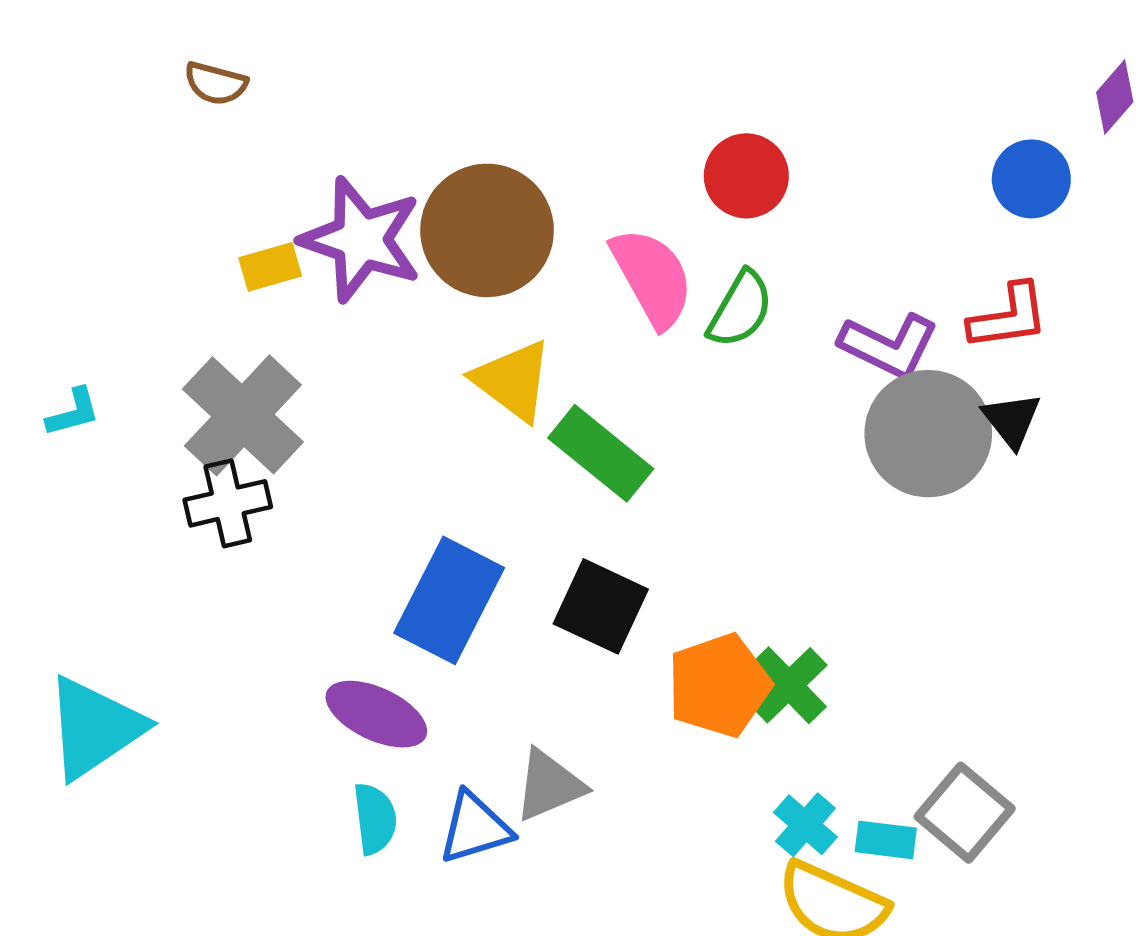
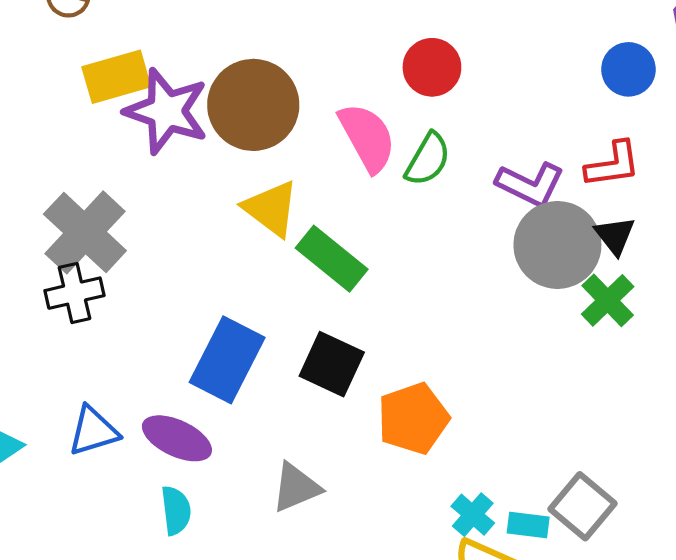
yellow rectangle: (270, 267) -> (116, 77), moved, size x1.6
green cross: (789, 685) -> (608, 300), moved
blue triangle: (475, 828) -> (93, 431), moved

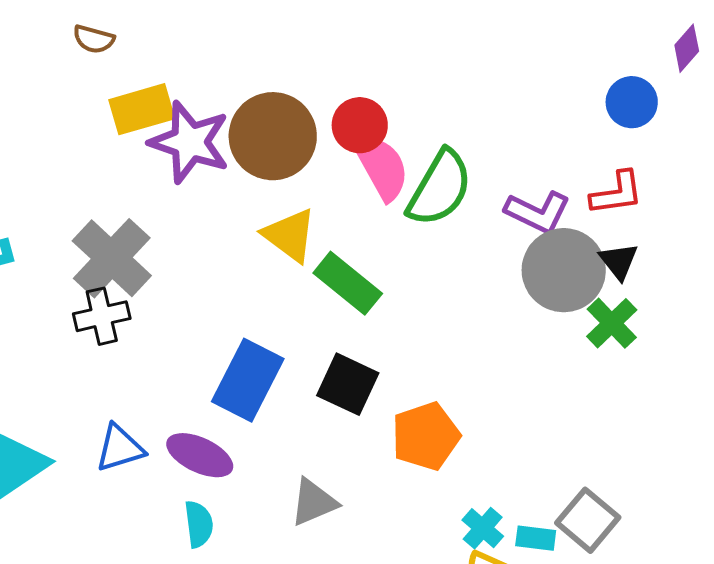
red circle: (432, 67) -> (360, 125), moved
green semicircle: (428, 159) -> (440, 188), size x1.5

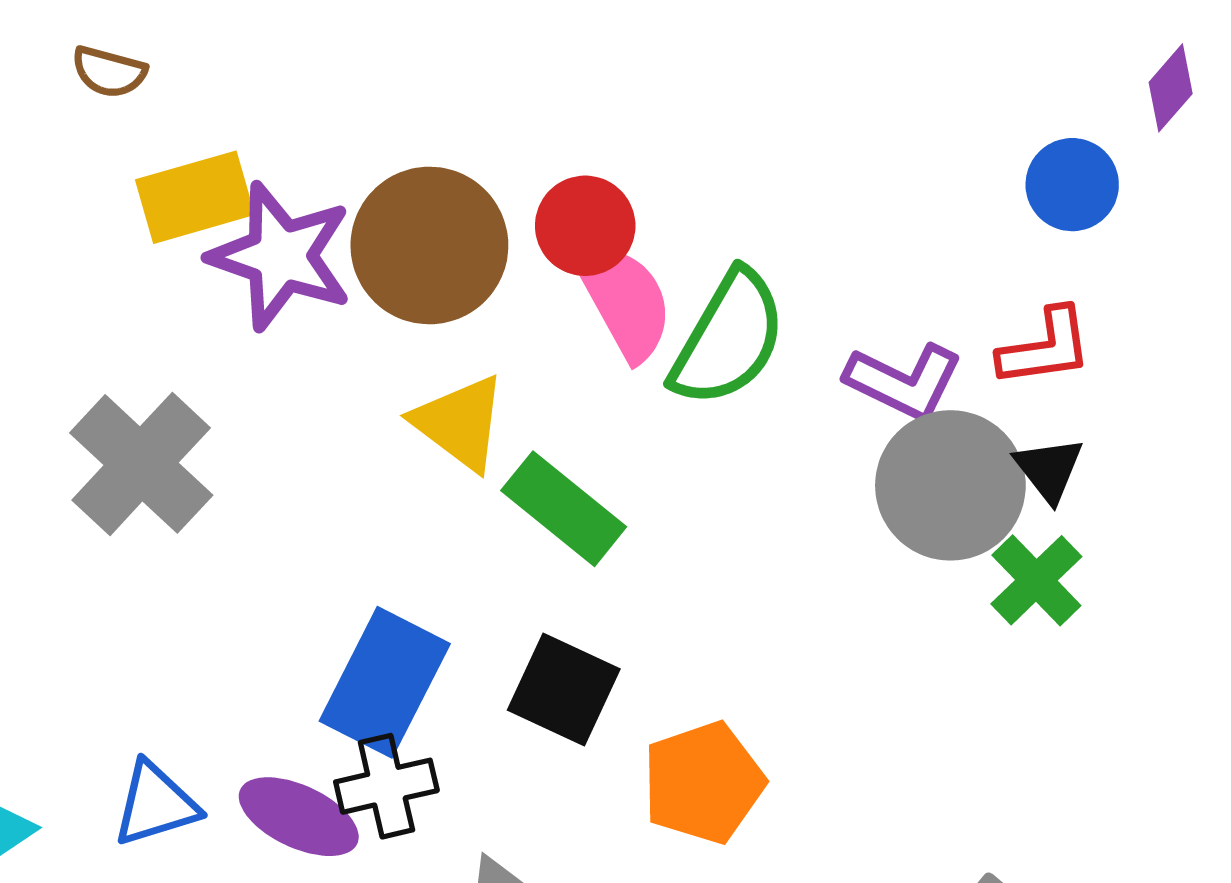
black cross: (102, 316) -> (386, 786), moved

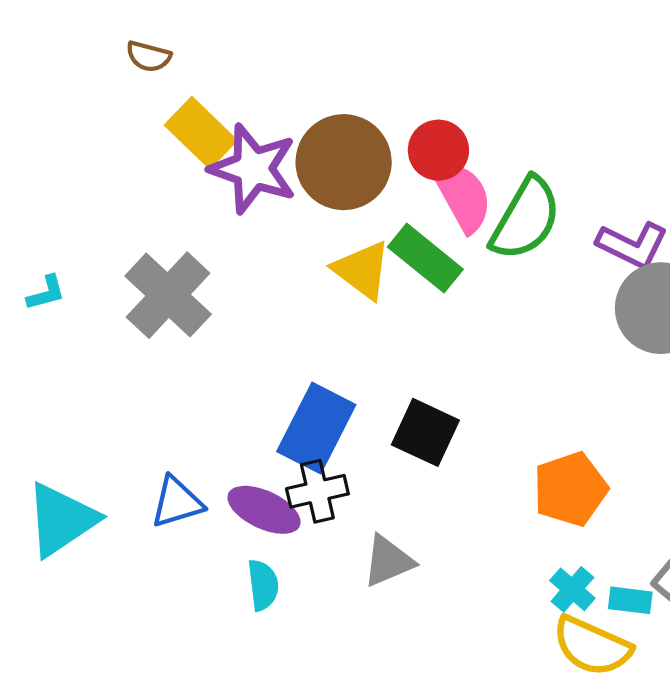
yellow rectangle: (195, 197) -> (201, 133), turned 60
green rectangle: (564, 509) -> (425, 258), moved
orange pentagon: (703, 783) -> (570, 489), moved

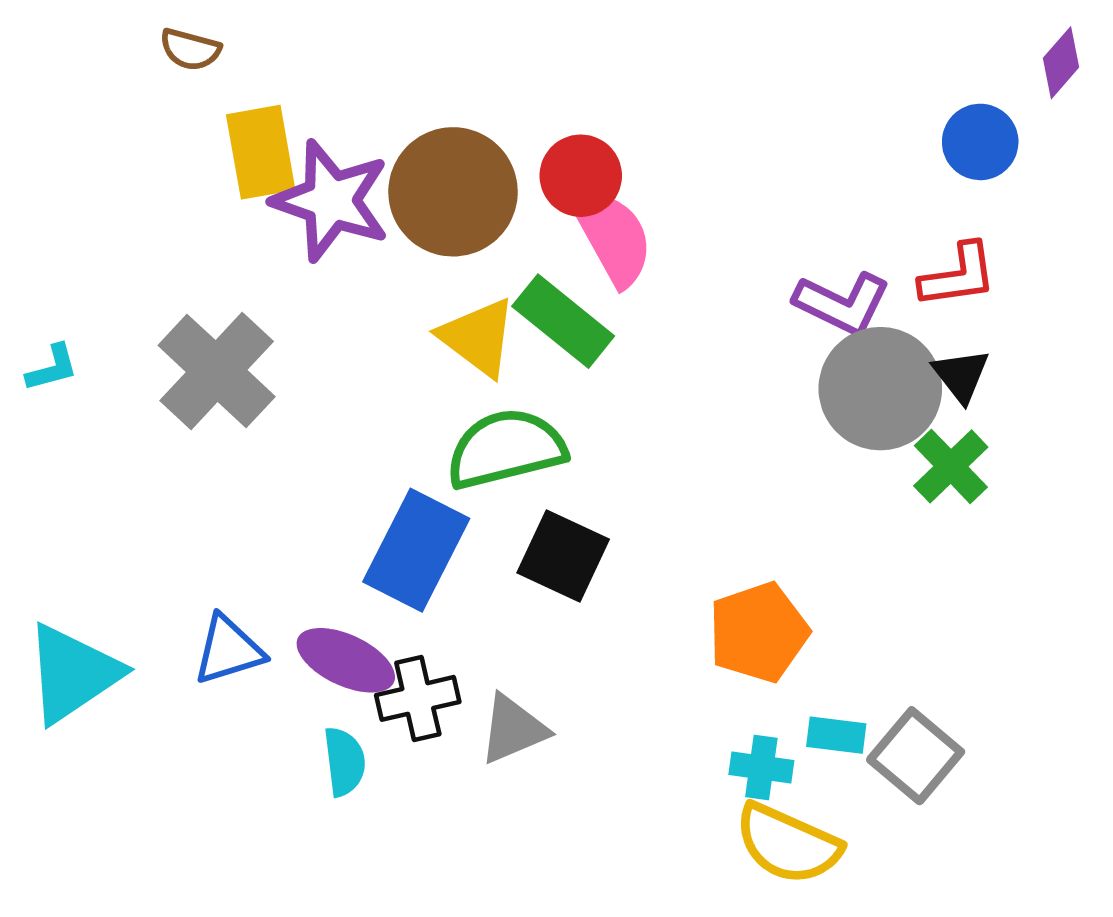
yellow rectangle: (201, 133) -> (261, 152), turned 36
green semicircle: (526, 219) -> (506, 449), moved, turned -134
black cross: (317, 491) -> (418, 698), moved
cyan cross: (572, 589) -> (761, 767), turned -33
cyan rectangle: (630, 600) -> (836, 735), moved

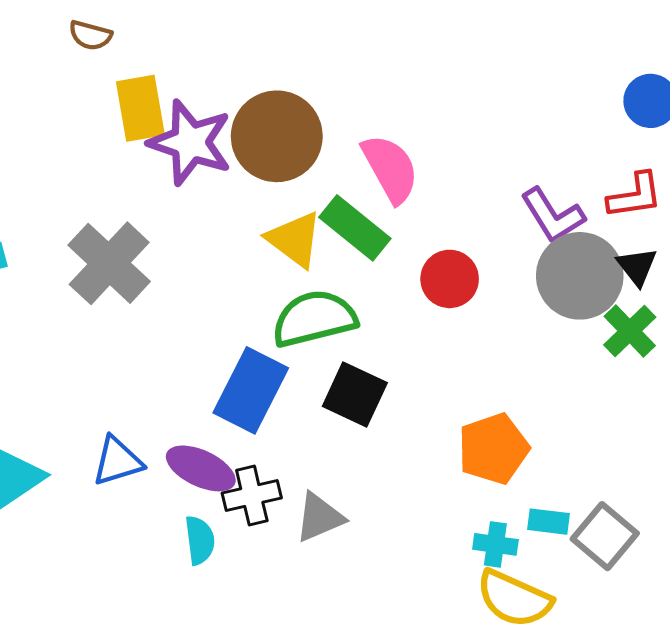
red circle: (581, 176) -> (450, 279), moved
purple L-shape: (842, 303) -> (553, 215), turned 32

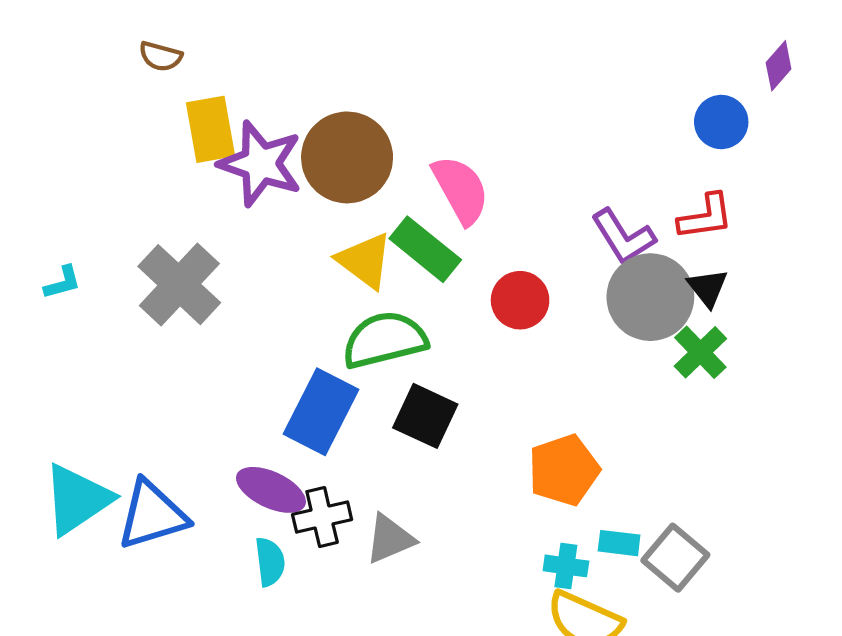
blue triangle: (117, 461) -> (152, 515), moved, size x1.4

